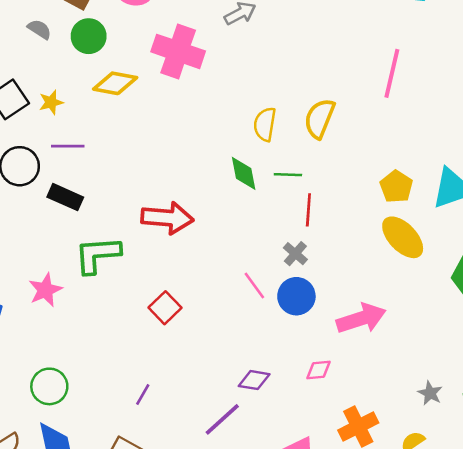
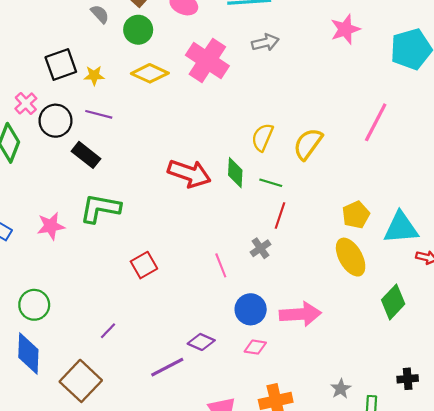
red arrow: (167, 218) -> (189, 173), moved
blue circle: (296, 296) -> (251, 309), moved

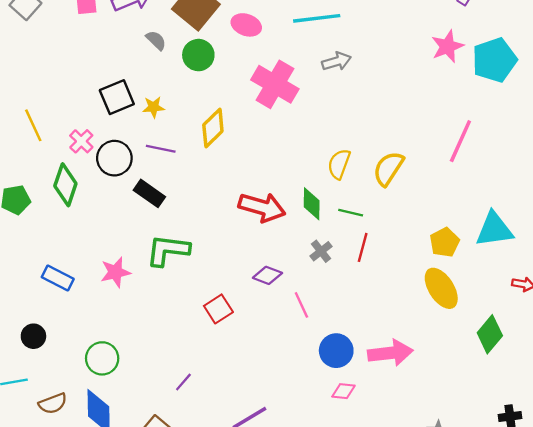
pink star: (345, 29) -> (447, 46), moved
yellow diamond: (150, 73) -> (213, 128), moved, turned -66
cyan triangle: (401, 228) -> (494, 229), moved
gray cross: (261, 248) -> (321, 251), moved
purple diamond: (201, 342) -> (267, 275), moved

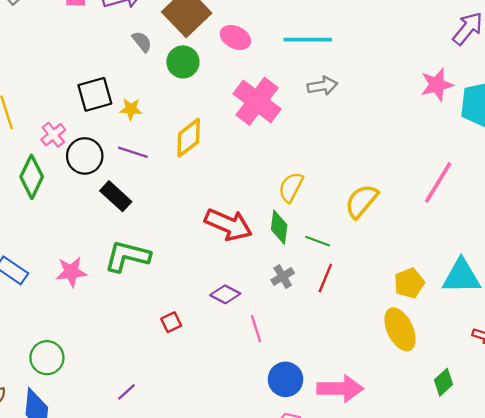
yellow semicircle: (339, 164) -> (291, 187), moved
red square: (218, 309) -> (171, 322), size x0.7
green diamond: (490, 334) -> (444, 382), size x0.7

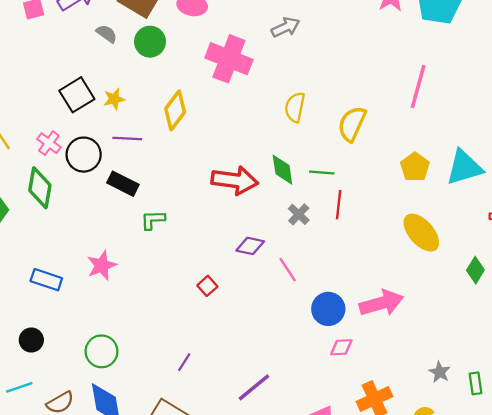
yellow semicircle: (291, 187) -> (295, 107), moved
green L-shape: (127, 256) -> (153, 220), moved, size x0.6
yellow pentagon: (409, 283) -> (415, 167), moved

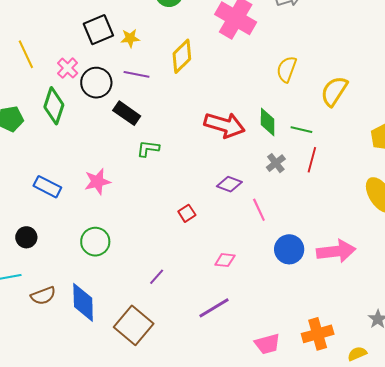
pink diamond: (341, 347) -> (225, 260), moved
green circle: (102, 351) -> (95, 242), moved

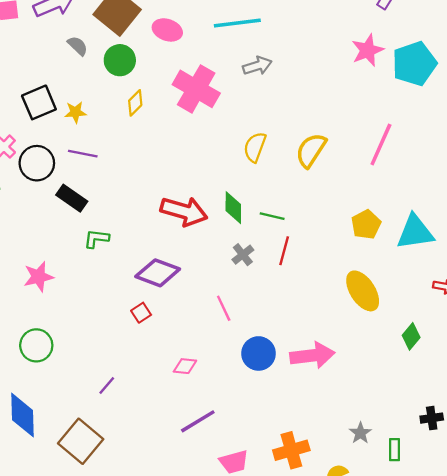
yellow diamond: (182, 56) -> (135, 103), moved, size x0.7
yellow semicircle: (334, 91) -> (311, 150), moved
purple diamond: (229, 184) -> (158, 273), moved, size x1.5
purple line: (214, 308) -> (198, 421), moved

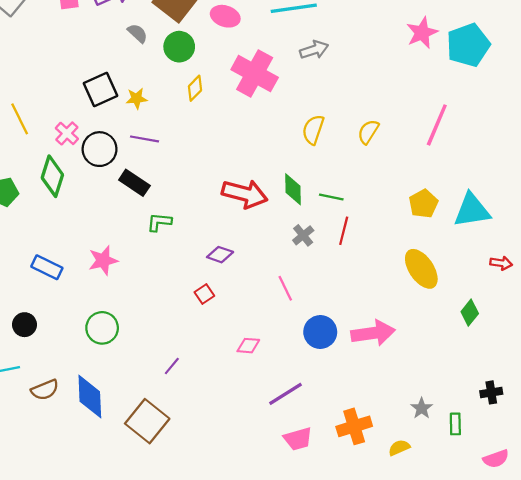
yellow semicircle: (311, 150) -> (368, 132), size x0.7
purple diamond: (158, 273) -> (220, 255), size x0.6
purple line: (198, 421) -> (285, 394), moved

